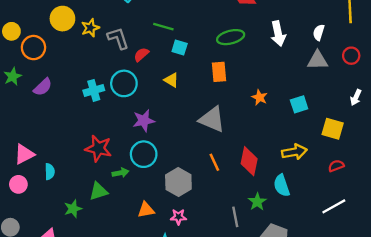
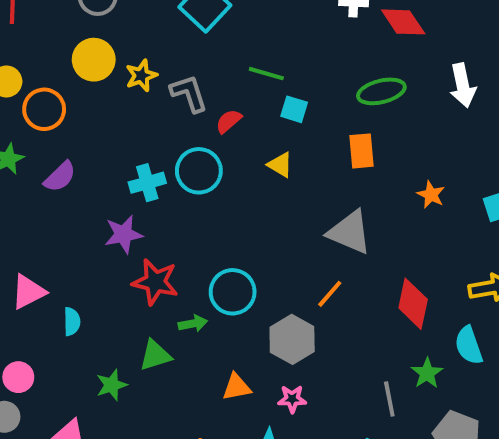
purple star: (144, 121) -> (123, 234), moved
orange line: (214, 162) -> (330, 294), moved, turned 66
pink circle: (18, 184) -> (18, 377), moved

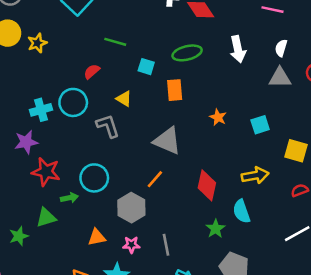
gray L-shape: (189, 93) -> (108, 126), moved
cyan square: (294, 109) -> (146, 67), moved
gray line: (389, 399) -> (166, 245), moved

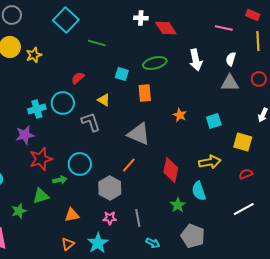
green line: (115, 42) -> (97, 43), moved
red star: (46, 172) -> (41, 159), turned -30
orange triangle: (97, 237) -> (72, 215), moved

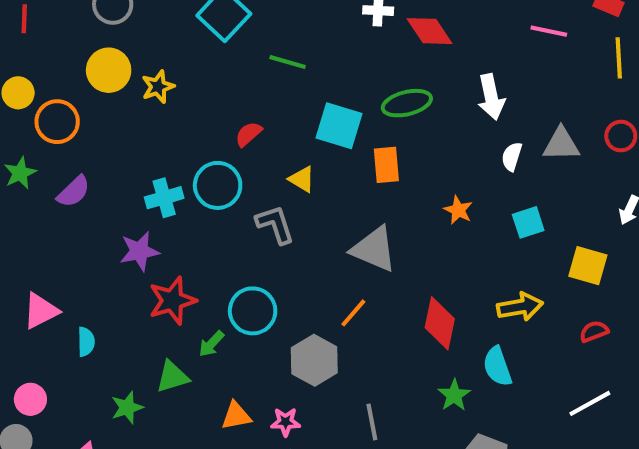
white semicircle: (231, 59) -> (512, 157), moved
cyan square: (122, 74) -> (339, 126), size x1.6
green arrow: (60, 180) -> (211, 344), turned 144
pink star: (110, 218) -> (285, 422), moved

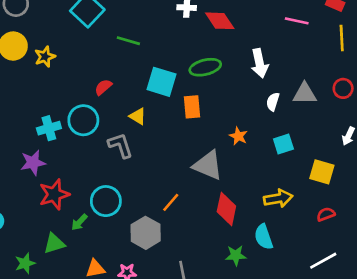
gray triangle: (374, 249) -> (208, 165), moved
green star: (454, 395) -> (236, 255), turned 30

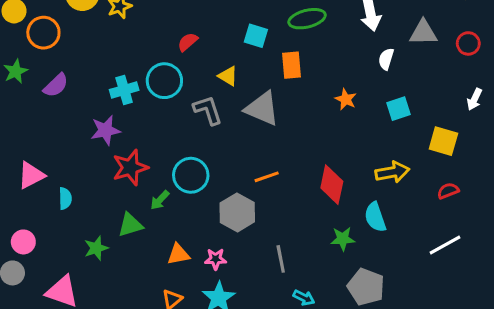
cyan square: (162, 82) -> (256, 36), size x0.7
gray triangle: (305, 94) -> (423, 33), moved
gray triangle: (208, 165) -> (262, 109), moved
orange line: (171, 202) -> (267, 177), turned 30

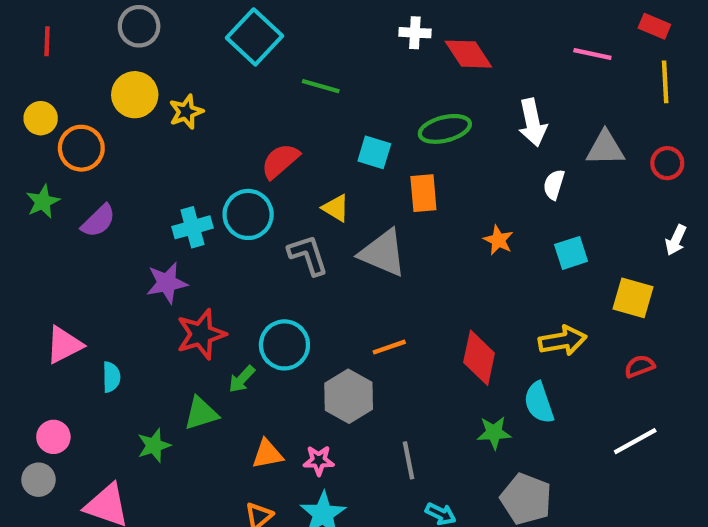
red semicircle: (188, 42) -> (280, 161), size x1.4

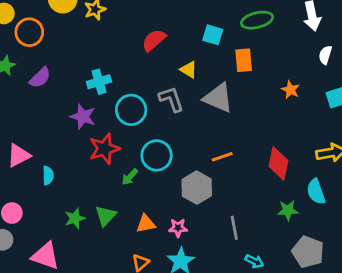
cyan circle: (248, 214) -> (131, 110), moved
purple star: (167, 283) -> (83, 117), turned 30
green triangle: (201, 413) -> (106, 216), moved, turned -30

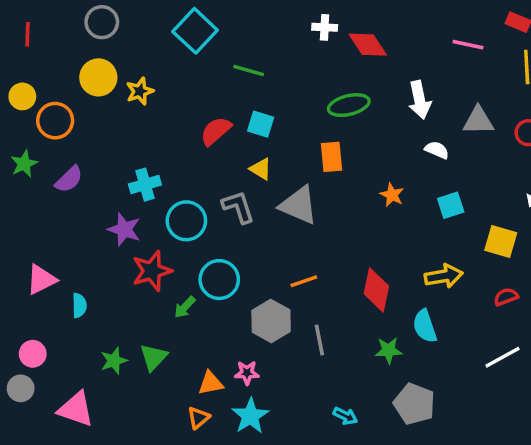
cyan square: (213, 35) -> (261, 124), moved
white semicircle: (325, 55) -> (437, 150), turned 96
orange triangle: (146, 224) -> (211, 383), moved
gray line: (234, 228) -> (319, 340), moved

